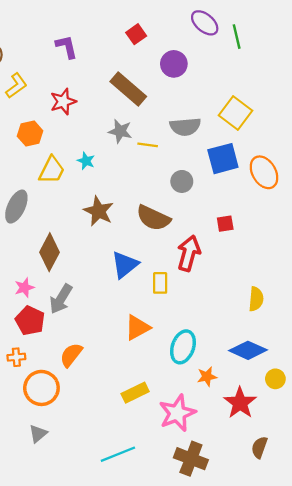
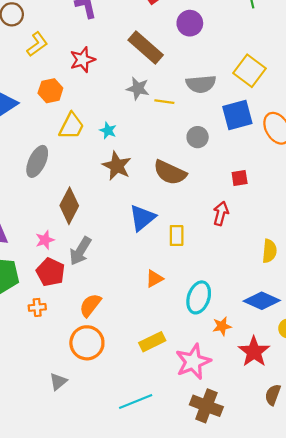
cyan star: (86, 161) -> (108, 130), moved
red arrow: (189, 253) -> (221, 213), moved, size x0.7
orange triangle: (137, 327) -> (154, 279), size x0.7
orange circle: (41, 388) -> (87, 343), moved

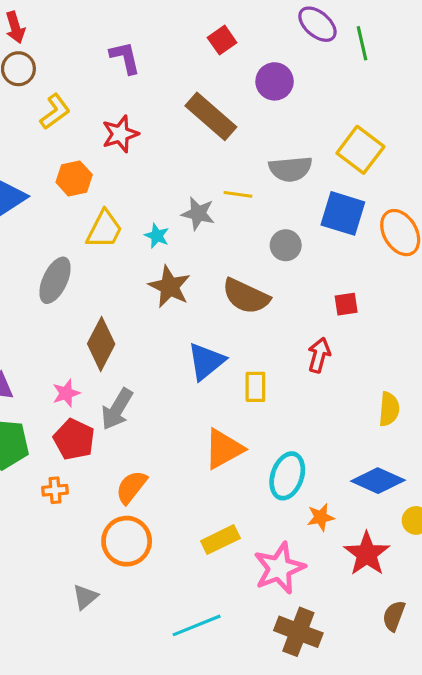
gray star: (138, 88) -> (198, 213), moved
blue square: (237, 115) -> (343, 213), turned 32
orange triangle: (154, 279) -> (224, 449), size x1.6

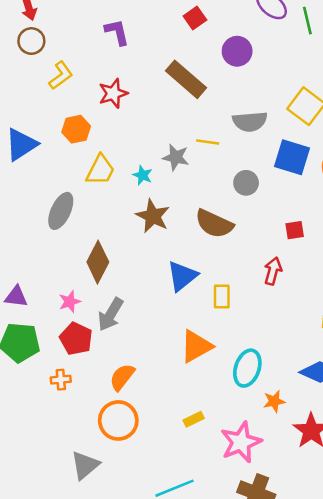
yellow rectangle: (220, 540) -> (194, 419), size x0.7
gray triangle: (85, 597) -> (85, 465), size x1.4

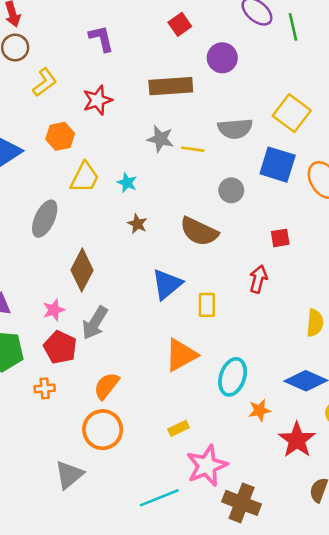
brown rectangle: (186, 79) -> (171, 86), turned -45
gray star: (176, 157) -> (160, 139), moved
brown star: (153, 216) -> (137, 224), size x0.6
pink star: (241, 442) -> (207, 466), moved

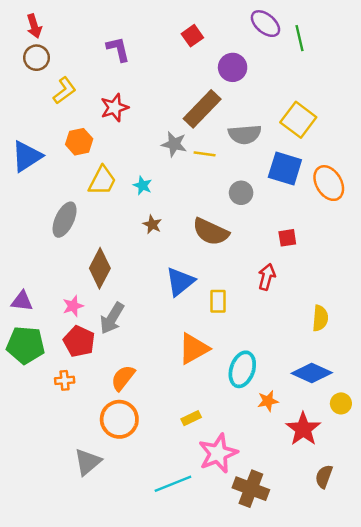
brown rectangle: (171, 86) -> (202, 109), moved, turned -42

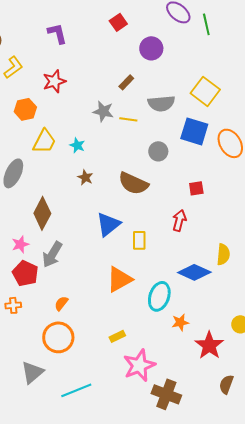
brown rectangle: (202, 109) -> (126, 82), size x0.5
blue diamond: (312, 373) -> (194, 272), moved
orange semicircle: (123, 378) -> (61, 303), size x0.7
cyan line: (173, 484) -> (76, 390), moved

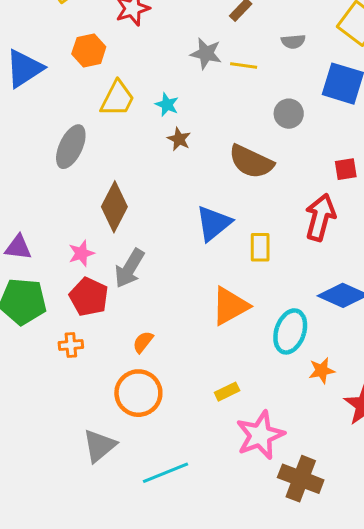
gray semicircle: (161, 103) -> (293, 41), size x0.6
brown star: (85, 177) -> (179, 139), moved
red arrow: (179, 220) -> (320, 217), size x1.4

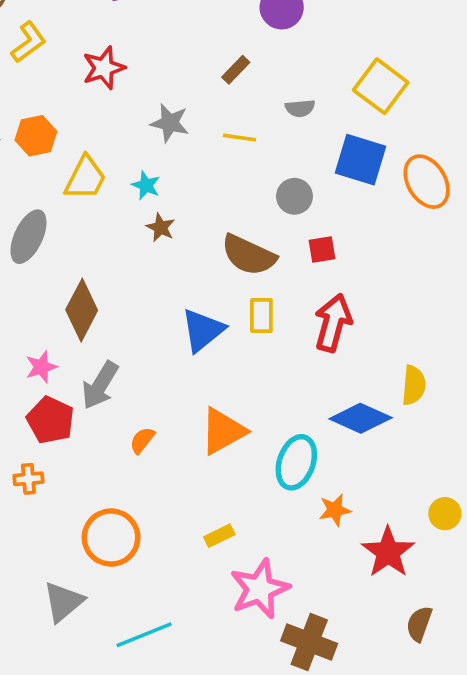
orange hexagon: (89, 50) -> (36, 136), moved
gray star: (206, 53) -> (170, 123), moved
red square: (346, 169) -> (322, 249), moved
yellow rectangle: (260, 247) -> (261, 316), moved
orange semicircle: (143, 342) -> (142, 440), moved

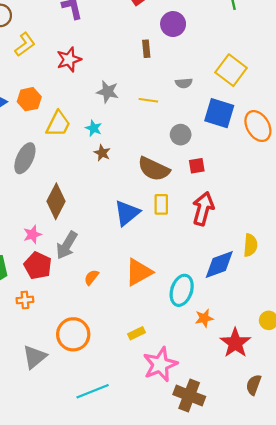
brown rectangle: (236, 70) -> (146, 49), moved, turned -49
blue diamond: (361, 418) -> (219, 265), turned -44
gray triangle: (63, 602) -> (35, 357), moved

